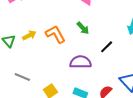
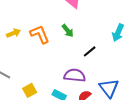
purple semicircle: (81, 62) -> (75, 75), moved

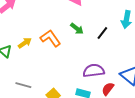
black line: (90, 51) -> (102, 33), moved

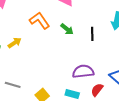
black line: (102, 33) -> (92, 34), turned -40
orange L-shape: (51, 38) -> (40, 21), moved

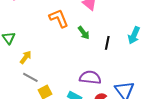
yellow arrow: (15, 43) -> (26, 57), moved, turned -32
gray line: (13, 85) -> (30, 77), moved

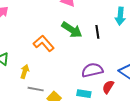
orange L-shape: (59, 18) -> (44, 43), moved
green arrow: (84, 33) -> (72, 30), size x1.5

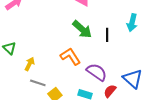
orange L-shape: (44, 43) -> (70, 56), moved
purple semicircle: (92, 70) -> (97, 72), turned 40

